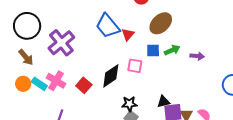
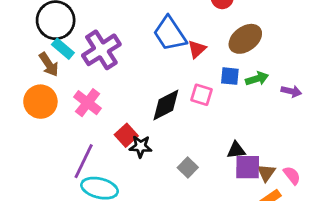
orange circle: (23, 84) -> (40, 102), size x1.5
cyan rectangle: (39, 84) -> (63, 49), moved
red square: (84, 85) -> (126, 135), moved
black star: (129, 104) -> (141, 146), moved

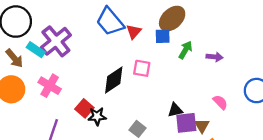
cyan rectangle: (63, 49) -> (36, 50), moved
blue square: (230, 76) -> (163, 36), moved
green arrow: (257, 79) -> (185, 50), turned -36
pink semicircle: (292, 175) -> (220, 102), moved

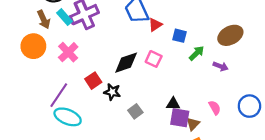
brown ellipse: (172, 19) -> (230, 35), moved
black star: (97, 116) -> (112, 92), moved

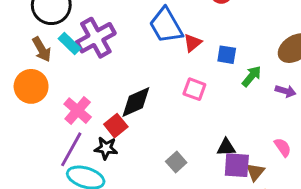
pink cross: (68, 52) -> (78, 111), moved
black diamond: (126, 63) -> (136, 102), moved
black star: (112, 92) -> (106, 148), moved

